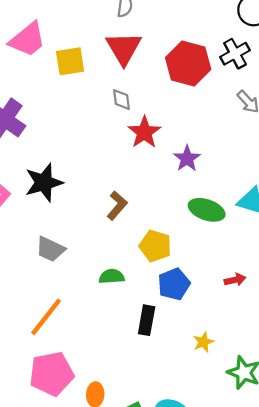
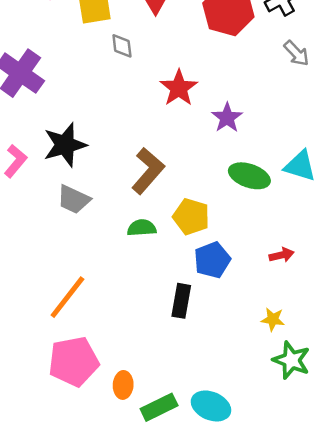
gray diamond: (121, 100) -> (122, 46), moved
brown L-shape: (117, 205) -> (148, 171), size x1.4
gray trapezoid: (50, 249) -> (74, 199), moved
green semicircle: (112, 276) -> (142, 228), moved
yellow star: (203, 342) -> (273, 319), moved, turned 30

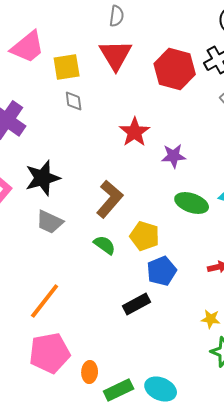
gray diamond: (122, 46) -> (74, 101), moved
purple star: (227, 118) -> (174, 156), turned 30
green semicircle: (142, 228) -> (105, 245), turned 40
black rectangle: (181, 301) -> (137, 304), turned 52

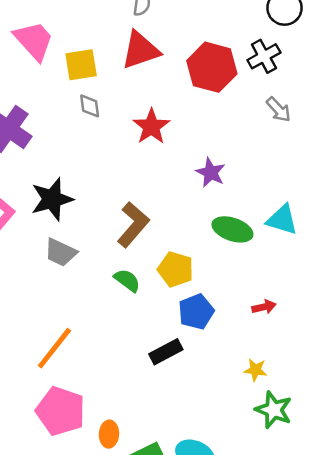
pink trapezoid: (28, 47) -> (34, 41), turned -93
red triangle: (116, 55) -> (140, 50), turned 42
red star: (135, 132) -> (151, 126), moved
purple star: (174, 156) -> (211, 173), turned 30
pink pentagon: (50, 353) -> (61, 411), turned 30

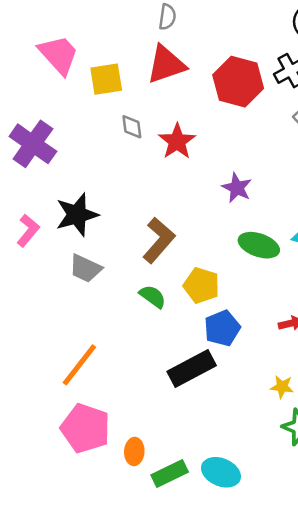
gray diamond: (90, 106) -> (132, 127), moved
black rectangle: (166, 352) -> (192, 368), size x1.4

